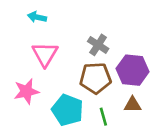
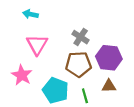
pink star: (26, 91) -> (22, 75), turned -30

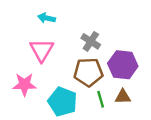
cyan arrow: (30, 14) -> (47, 18), moved
pink star: (22, 75) -> (24, 84), turned -30
green line: (85, 96) -> (101, 99), moved

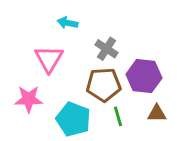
cyan arrow: (47, 18) -> (68, 23), moved
brown triangle: (123, 97) -> (157, 114), moved

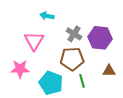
purple hexagon: (144, 76) -> (100, 38), moved
brown triangle: (157, 114) -> (109, 71), moved

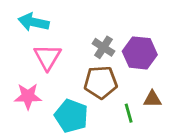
cyan arrow: (47, 16) -> (34, 22), moved, size x1.5
green line: (82, 81) -> (129, 113), moved

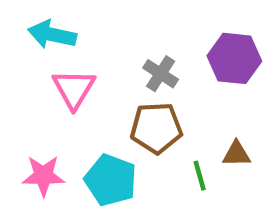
purple hexagon: (140, 53) -> (234, 58), moved
pink star: (28, 96) -> (43, 176), moved

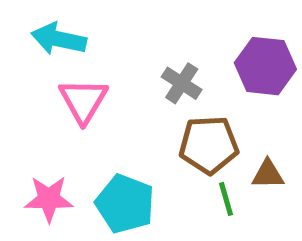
brown pentagon: (156, 128) -> (209, 145), moved

